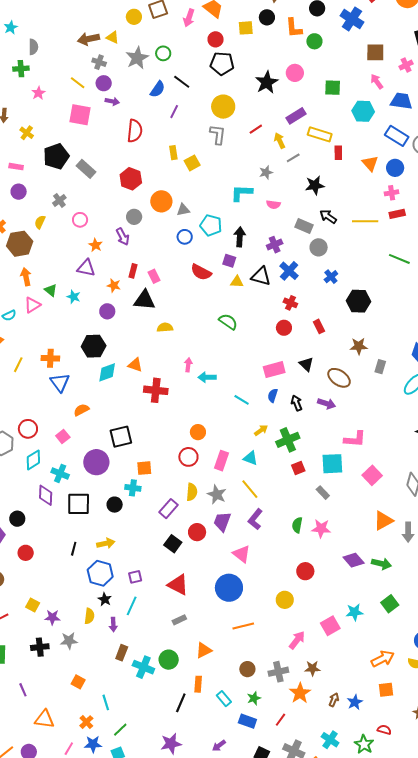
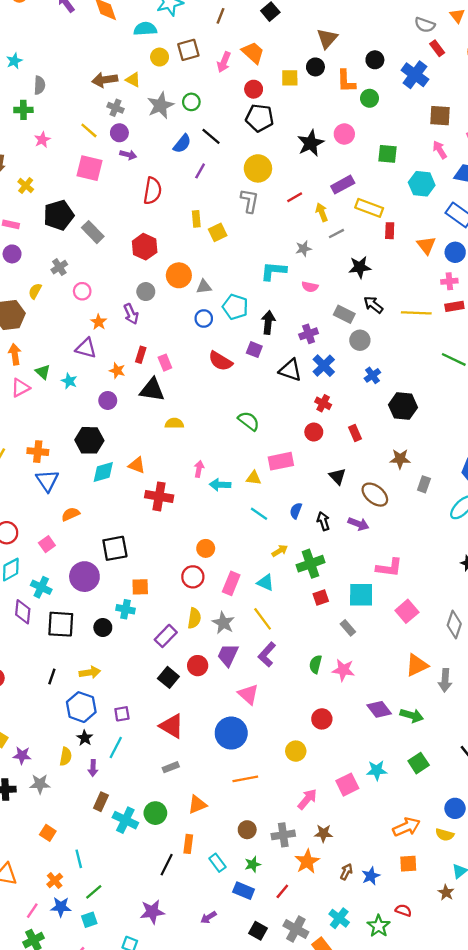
yellow triangle: (237, 282) -> (254, 478), moved
pink rectangle: (274, 370) -> (281, 461), moved

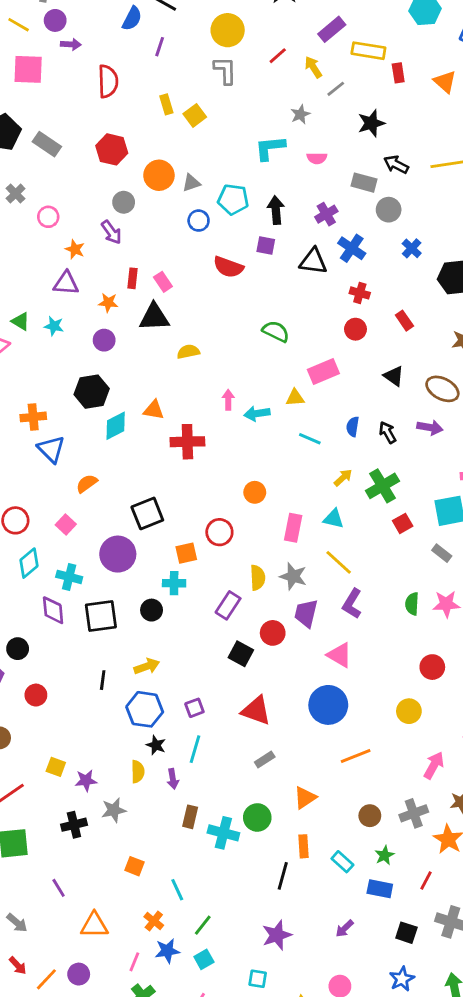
red circle: (193, 577) -> (219, 532), moved

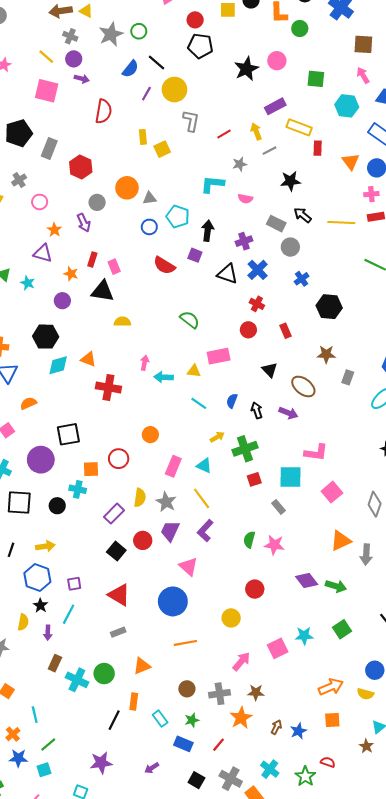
yellow circle: (228, 30) -> (174, 90), moved
red line: (278, 56) -> (224, 134), moved
gray rectangle: (47, 144) -> (49, 148), turned 66
red hexagon: (112, 149) -> (81, 167), moved

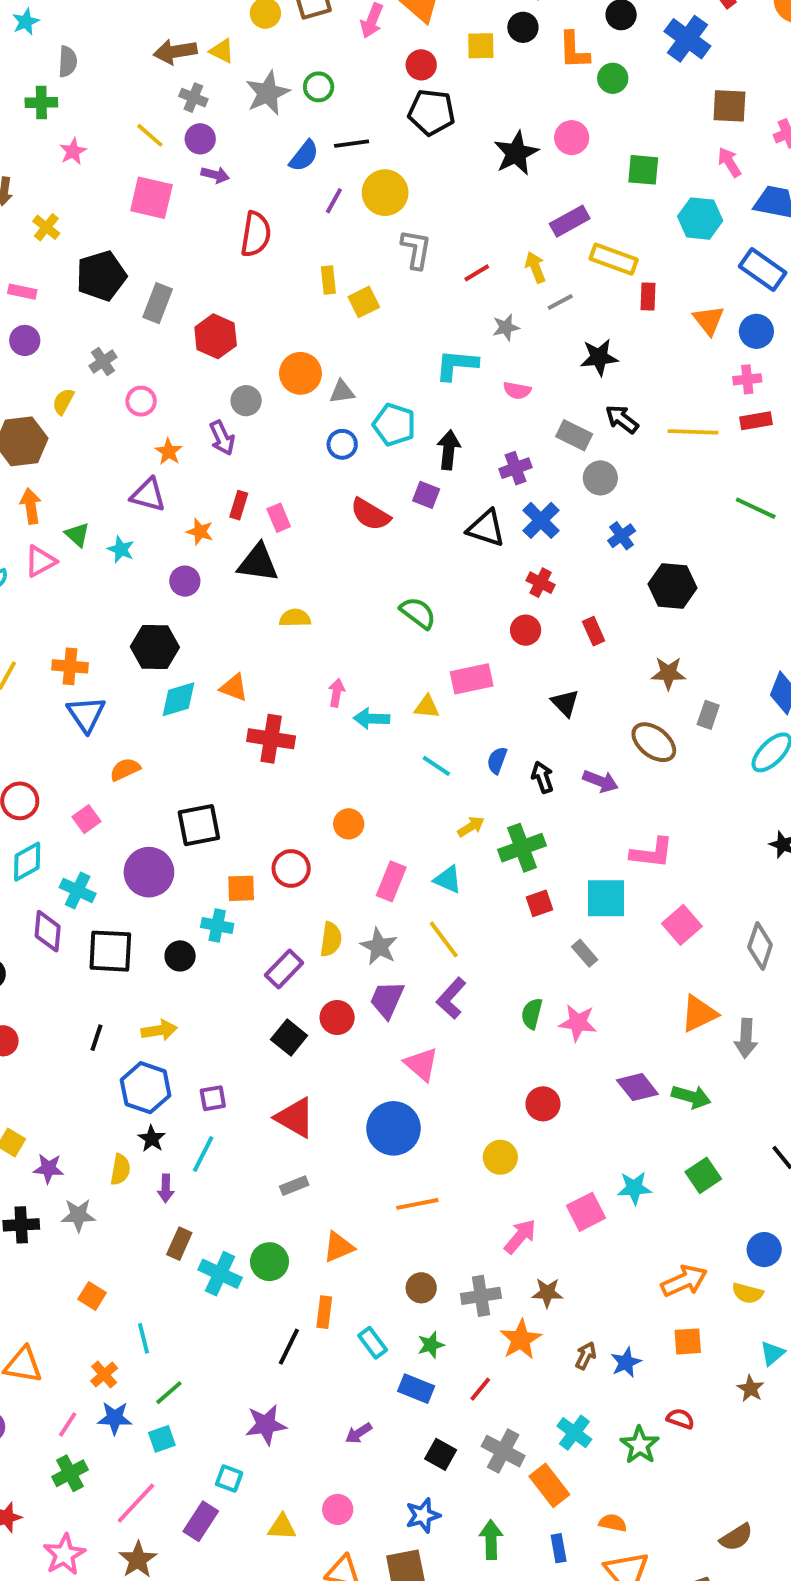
black line: (156, 63) -> (352, 144), turned -48
brown ellipse: (303, 387) -> (654, 742), moved

